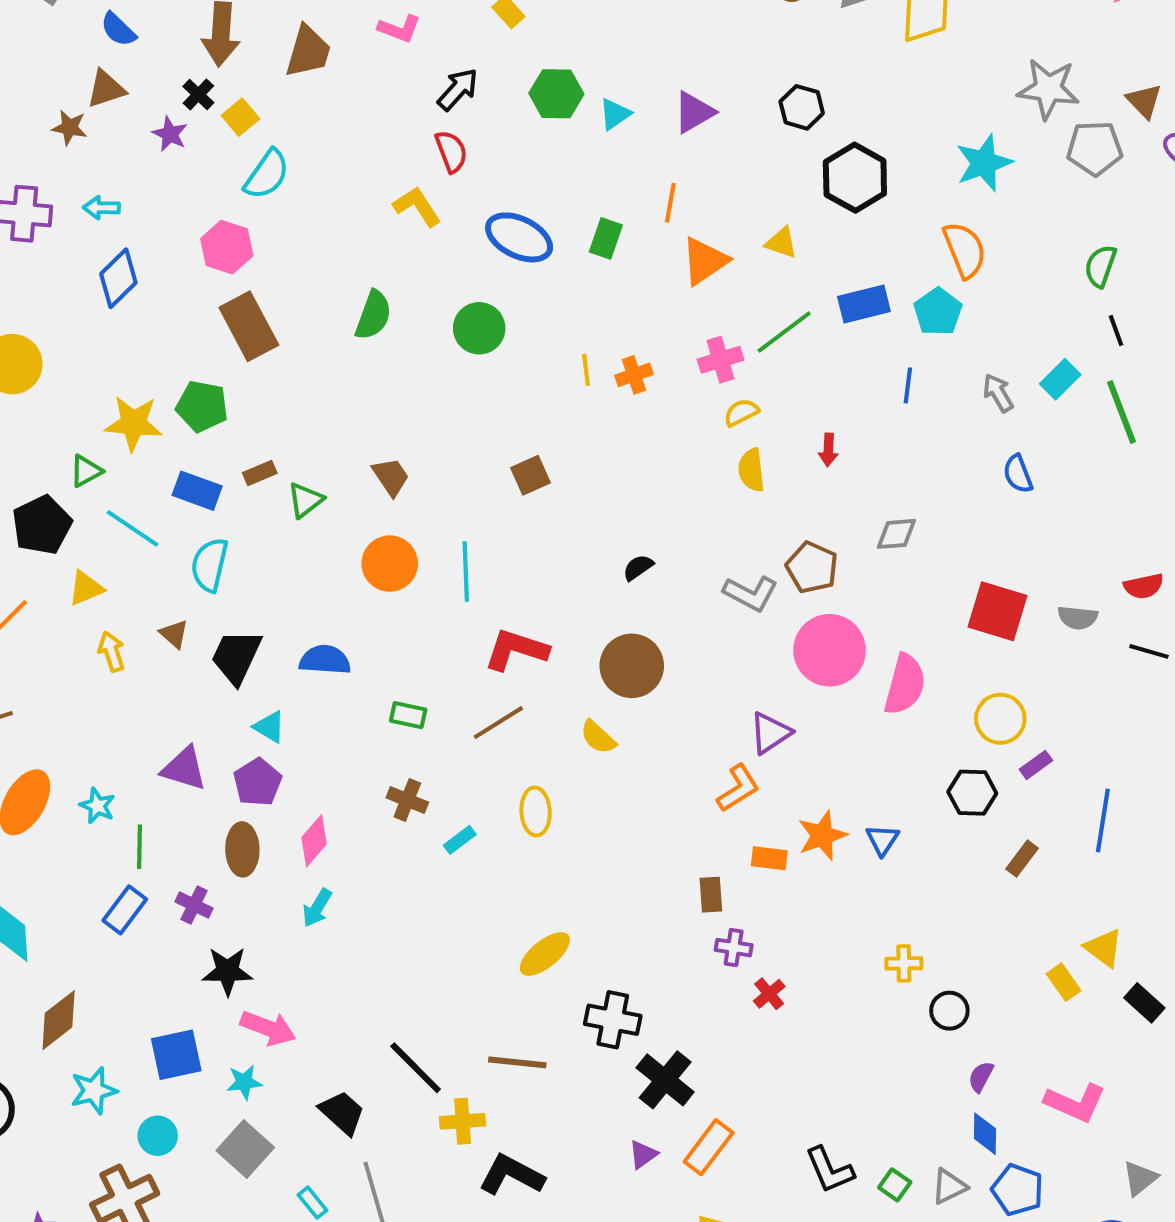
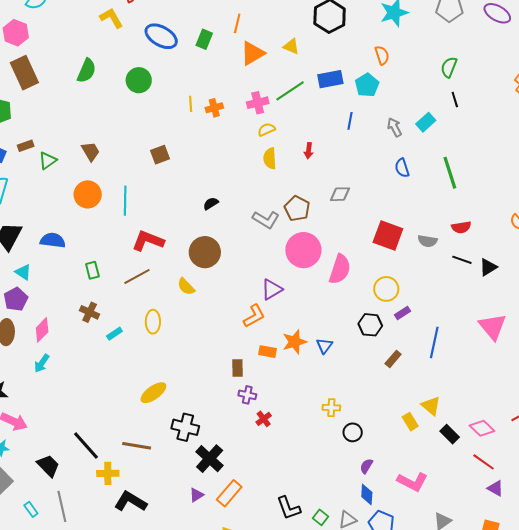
orange semicircle: (965, 250) -> (382, 55), size x0.7
green line: (1122, 412) -> (450, 173), moved
green rectangle: (408, 715) -> (92, 270), turned 60

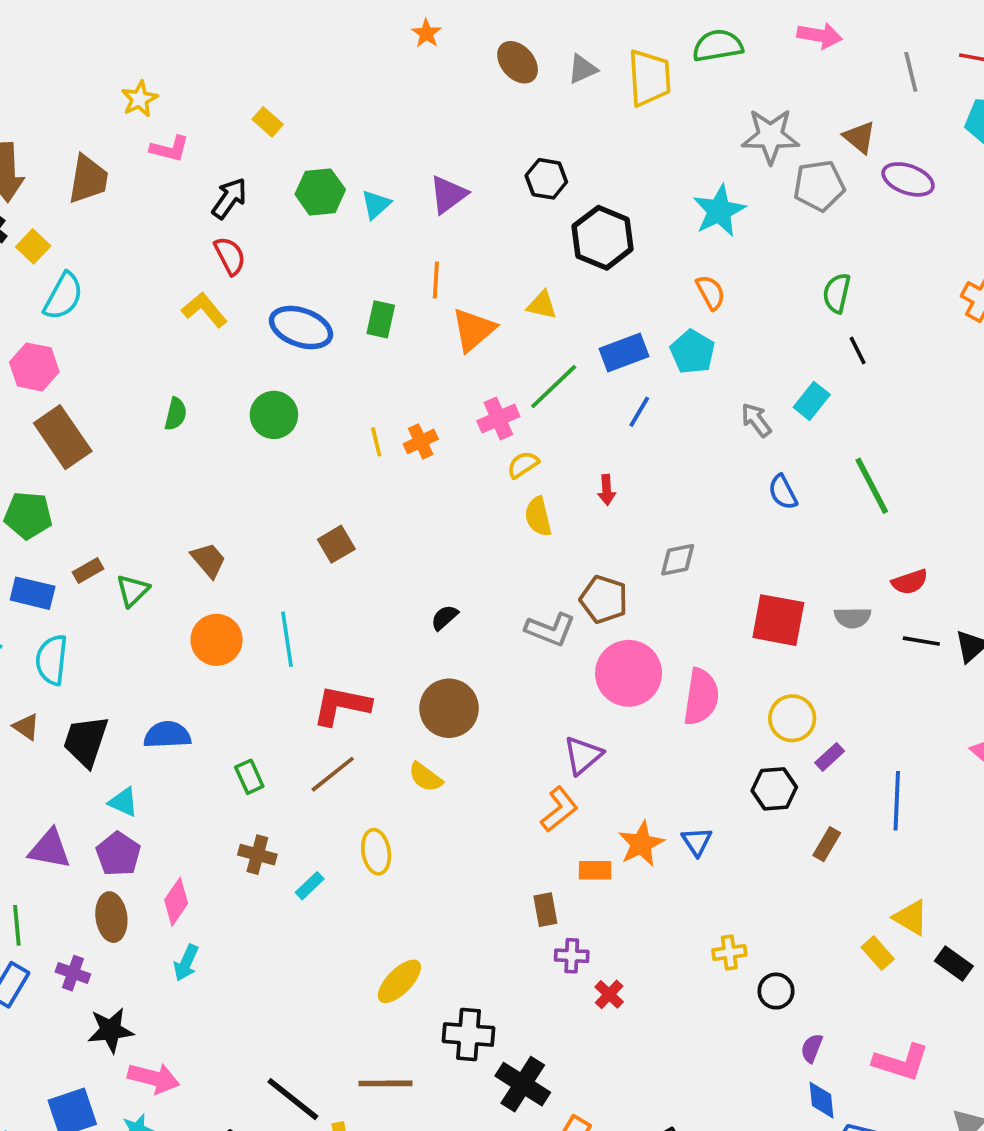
green semicircle: (87, 71) -> (176, 414), size x0.7
blue line: (350, 121) -> (639, 412), moved, turned 30

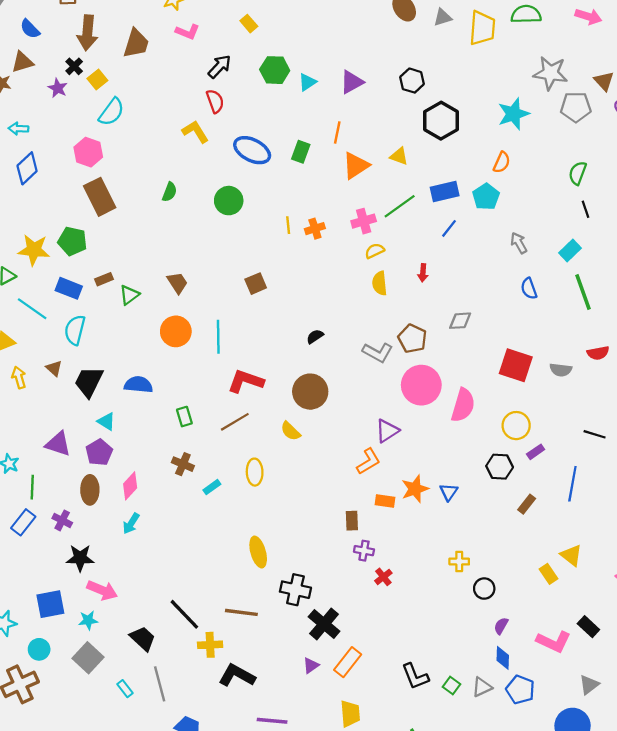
orange semicircle: (711, 292) -> (502, 162), turned 45
cyan rectangle: (812, 401) -> (570, 251), moved
black line: (921, 641) -> (595, 434), moved
black rectangle: (954, 964) -> (588, 627), moved
yellow ellipse: (399, 981) -> (258, 552), turned -68

